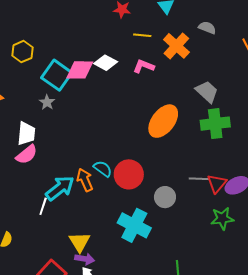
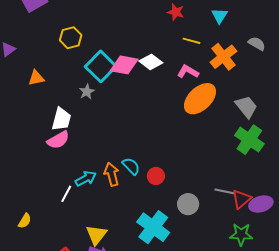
orange ellipse: (163, 121) -> (200, 99), moved
green cross: (215, 124) -> (249, 140), turned 32
red circle: (129, 174) -> (156, 176), size x0.6
cyan arrow: (60, 188) -> (86, 179), size x0.7

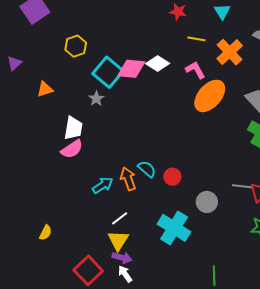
pink L-shape: (188, 72) -> (195, 70), turned 35
white line: (66, 194) -> (120, 218), moved, turned 30

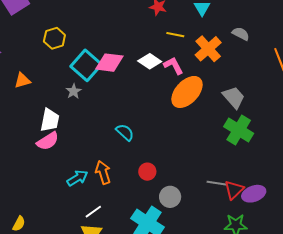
white diamond: (158, 63) -> (150, 61), moved
cyan semicircle: (147, 169) -> (125, 132), moved
gray circle: (207, 202) -> (170, 197), moved

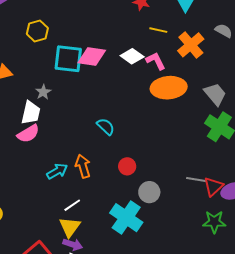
cyan square: (86, 65) -> (68, 59), turned -36
gray star: (74, 91) -> (43, 92), moved
orange ellipse: (187, 92) -> (169, 88), turned 40

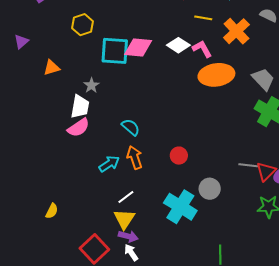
cyan semicircle: (106, 127) -> (131, 127), moved
gray circle: (149, 192) -> (210, 189), moved

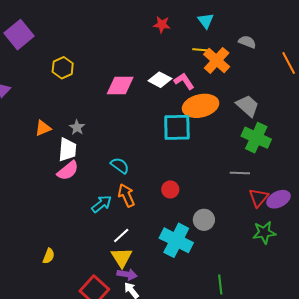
yellow line: (203, 18) -> (201, 50), moved
cyan square: (115, 51) -> (177, 127), moved
orange triangle: (52, 68) -> (43, 128), moved
gray line: (248, 165) -> (240, 173), moved

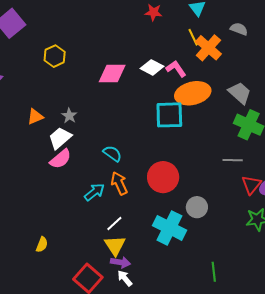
yellow line: (201, 50) -> (193, 37), turned 60
white trapezoid: (67, 150) -> (60, 138), turned -135
red circle: (170, 189) -> (163, 177), size x1.8

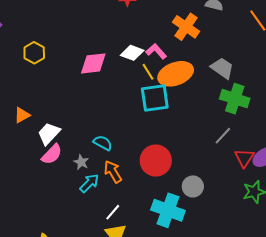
yellow line: (193, 37) -> (148, 72), moved
gray star: (69, 116) -> (81, 162), moved
gray line: (233, 160) -> (223, 136), turned -42

